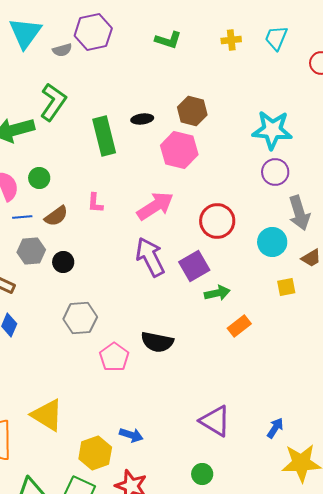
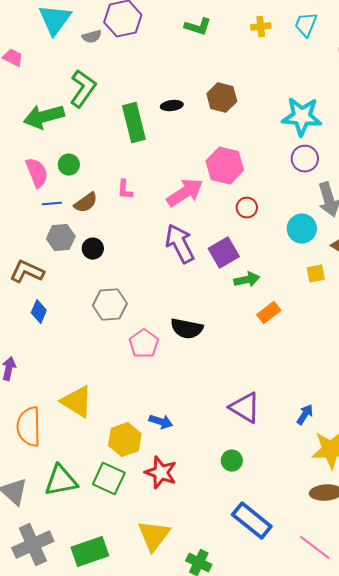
pink hexagon: (179, 150) -> (225, 166), moved
red circle: (217, 221) -> (247, 208), size x0.6

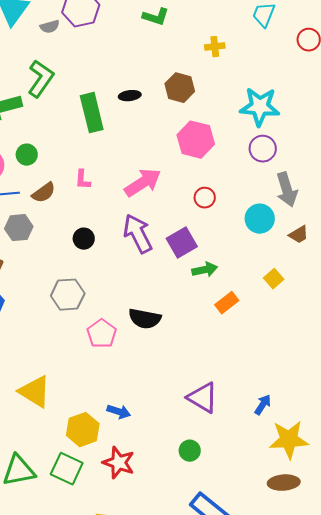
yellow cross: (261, 27) -> (215, 47), moved
pink hexagon: (225, 166) -> (196, 140), moved
black circle: (93, 249) -> (84, 239), moved
yellow square: (316, 274) -> (274, 279), moved, turned -30

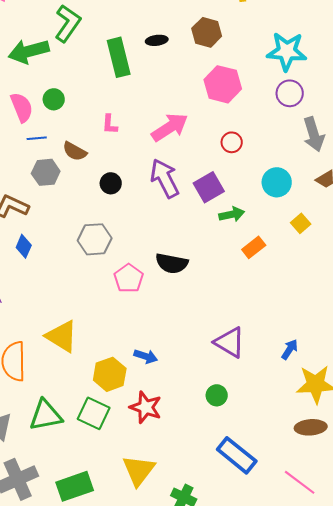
brown semicircle: (44, 193) -> (75, 151), moved, turned 65
cyan circle: (260, 219) -> (277, 182), moved

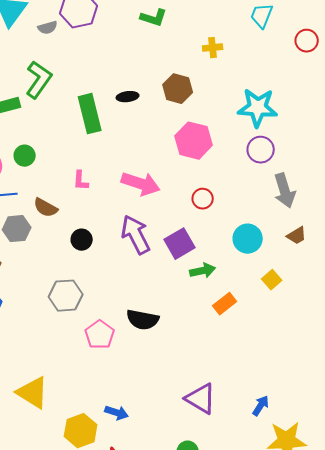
pink arrow: (170, 127) -> (141, 184), turned 51

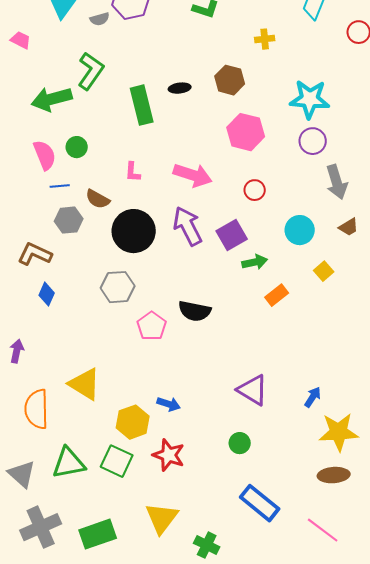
black circle: (82, 240) -> (134, 231), size x2.0

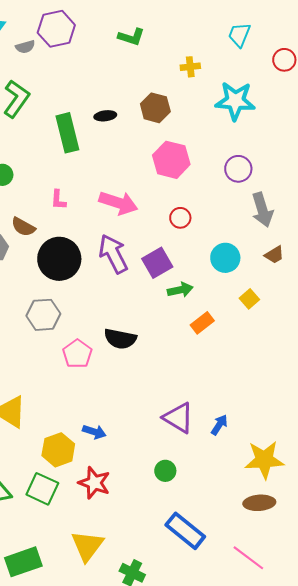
cyan star: (310, 99) -> (235, 101), moved
blue arrow: (313, 397) -> (219, 425), moved

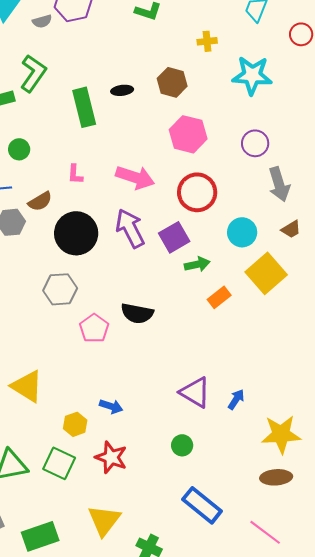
red circle: (180, 218) -> (197, 192), size x1.8
brown semicircle: (23, 227) -> (40, 201), turned -60
yellow square: (249, 299) -> (266, 273), size x2.0
yellow hexagon: (58, 450) -> (75, 424), size x0.7

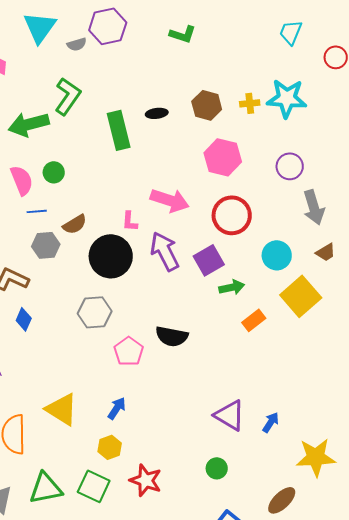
yellow cross: (207, 41) -> (250, 103), moved
pink L-shape: (75, 174) -> (130, 221), moved
blue arrow: (111, 406) -> (117, 408), moved, turned -75
brown ellipse: (276, 477) -> (282, 500), moved, turned -40

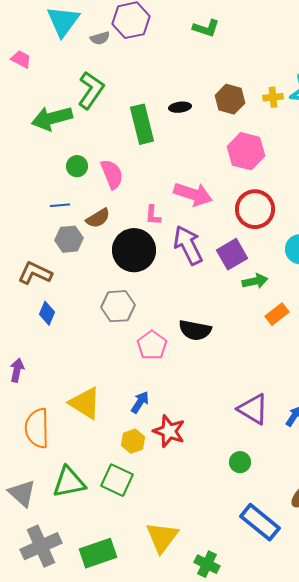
pink semicircle: (22, 180) -> (112, 174), moved
red star: (146, 480) -> (169, 431), moved

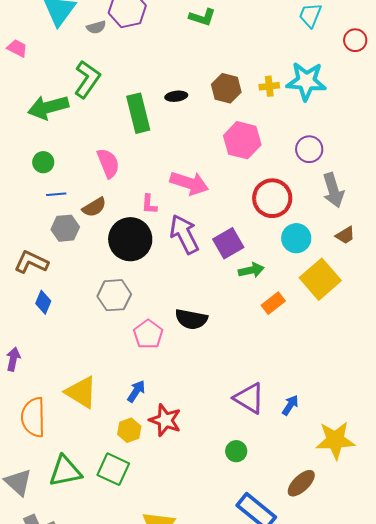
green circle: (77, 166) -> (43, 162), moved
red circle: (255, 209) -> (272, 198), moved

